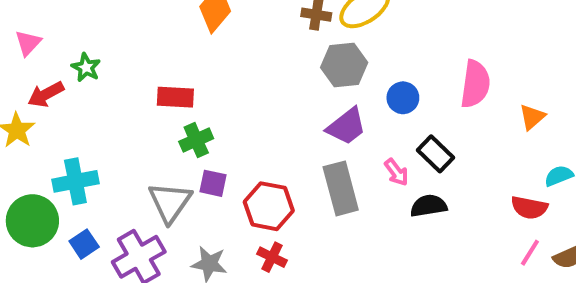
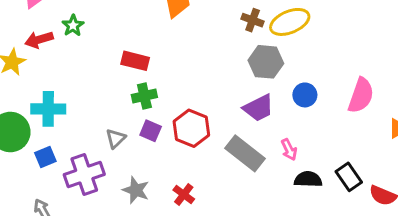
black rectangle: (435, 154) -> (349, 177), moved
gray rectangle: (341, 188) -> (245, 153), turned -48
gray triangle: (170, 202) -> (116, 138), size x0.6
red hexagon: (269, 206) -> (191, 128), moved

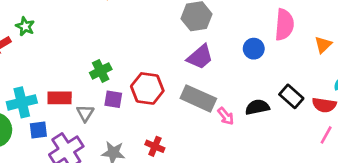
red rectangle: (135, 61) -> (60, 98), moved
blue circle: (305, 95) -> (254, 49), moved
pink arrow: (289, 150) -> (226, 116), moved
blue square: (45, 157) -> (38, 130), moved, turned 30

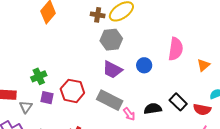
blue circle: (254, 49) -> (144, 65), moved
purple trapezoid: (200, 57) -> (112, 70), turned 65

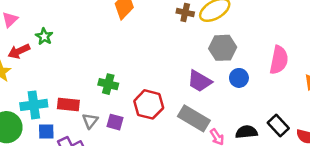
gray hexagon: (111, 40) -> (223, 48), moved
green cross: (39, 76) -> (108, 84), turned 35
purple square: (47, 98) -> (115, 122), moved

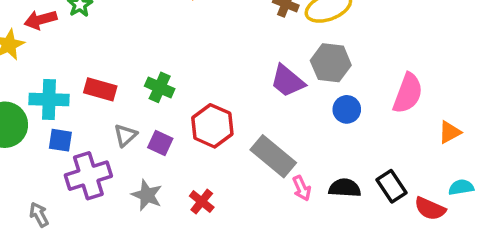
purple trapezoid: (200, 81) -> (287, 81), moved
red rectangle: (68, 105) -> (100, 89), moved

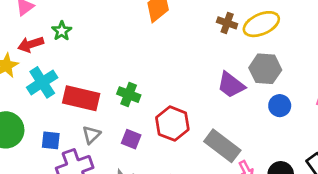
red rectangle: (100, 89) -> (81, 98), size x1.4
cyan cross: (49, 99) -> (42, 82), moved, turned -32
gray triangle: (125, 135) -> (91, 135), moved

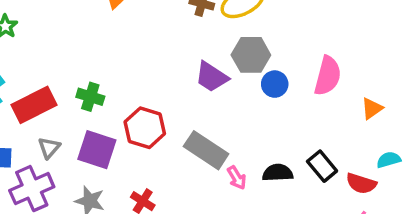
red rectangle: (81, 98) -> (34, 105), turned -36
blue circle: (280, 106) -> (275, 84), moved
purple square: (131, 139) -> (97, 150), size x1.6

